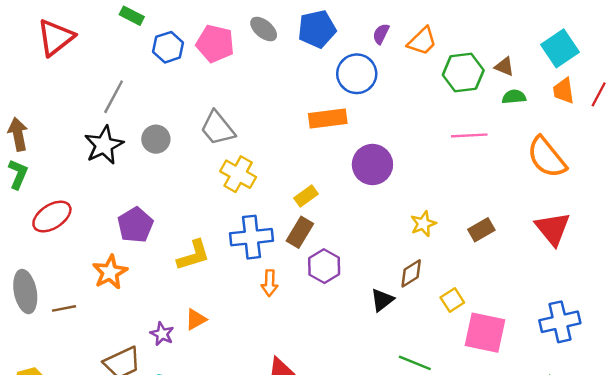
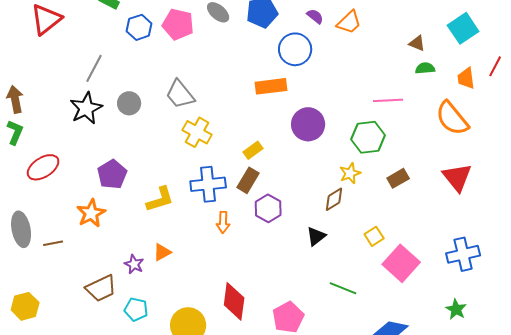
purple semicircle: (381, 34) -> (315, 16), turned 102
green hexagon: (463, 73) -> (368, 137), moved
orange trapezoid: (564, 91) -> (466, 78), moved
brown diamond: (411, 273) -> (334, 199), moved
pink square: (485, 333) -> (401, 263), turned 30

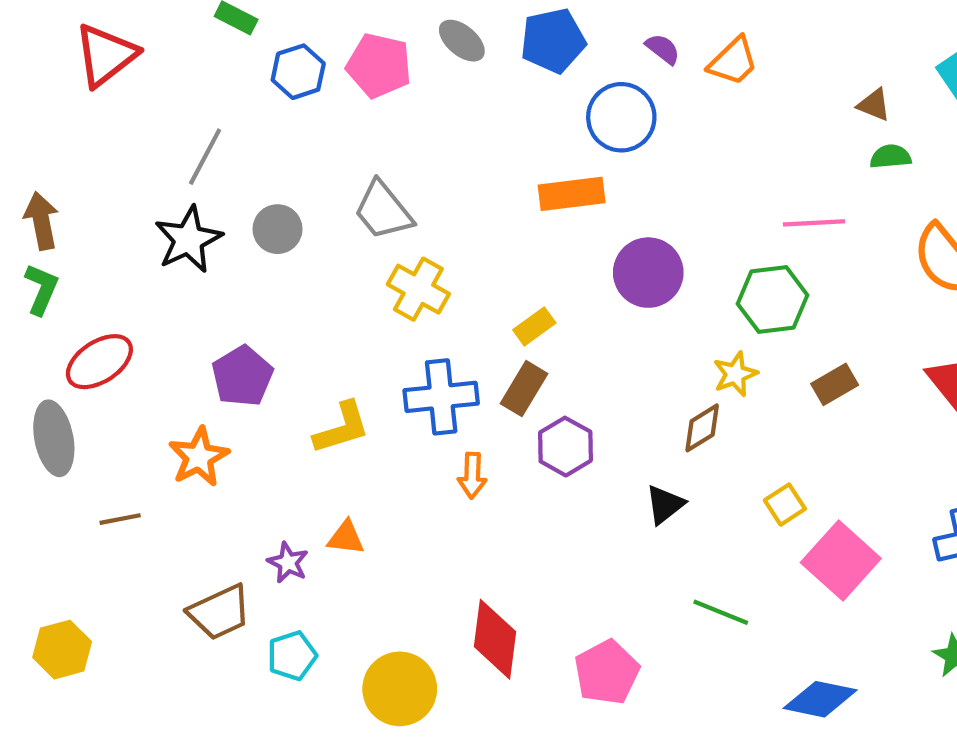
gray ellipse: (21, 229) -> (54, 438), moved
orange triangle: (162, 252) -> (346, 538), turned 36
cyan pentagon: (136, 309) -> (292, 656), turned -30

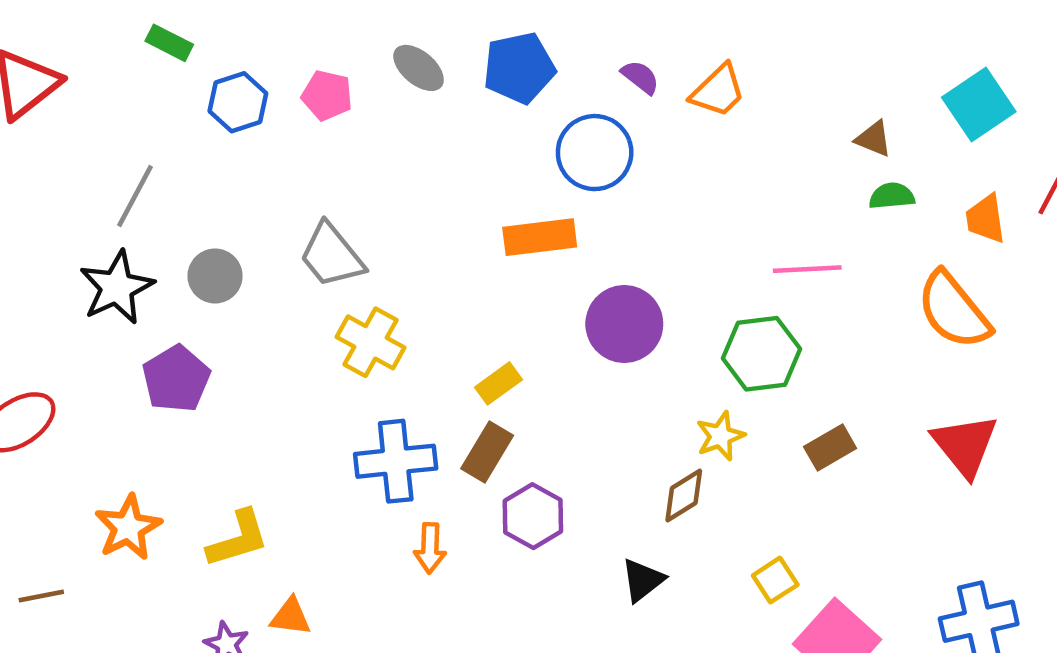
pink pentagon: (379, 65) -> (327, 95), size x0.7
purple pentagon: (242, 376) -> (176, 379), moved
yellow L-shape: (342, 428) -> (238, 539), moved

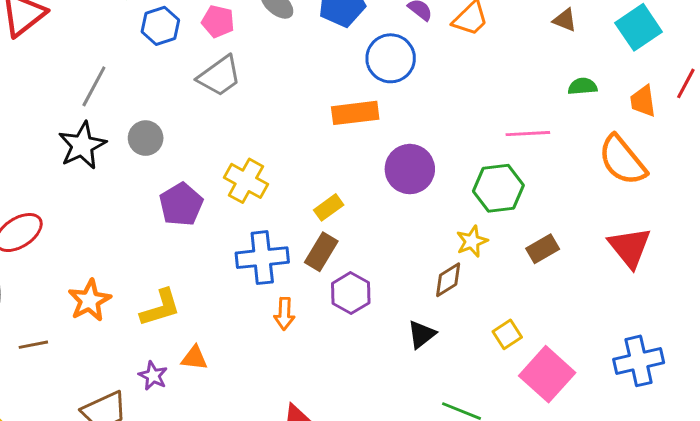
brown triangle: (874, 139) -> (565, 20), moved
gray trapezoid: (332, 255) -> (219, 76), moved, turned -87
purple pentagon: (176, 379) -> (181, 204), moved

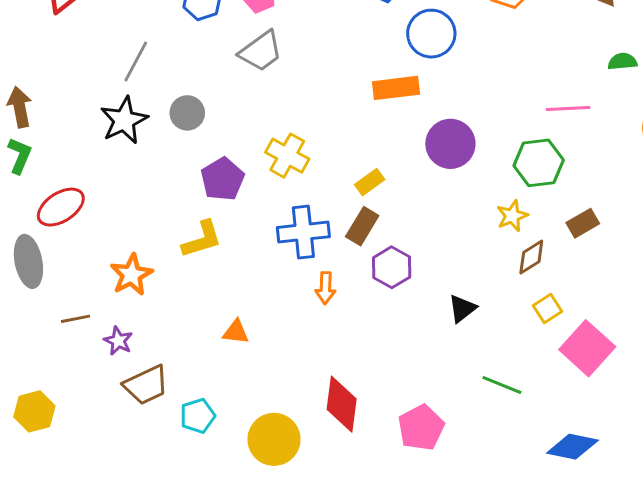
brown diamond: (448, 280) -> (531, 257), moved
yellow L-shape: (160, 308) -> (202, 239), moved
purple star: (153, 376) -> (118, 341), moved

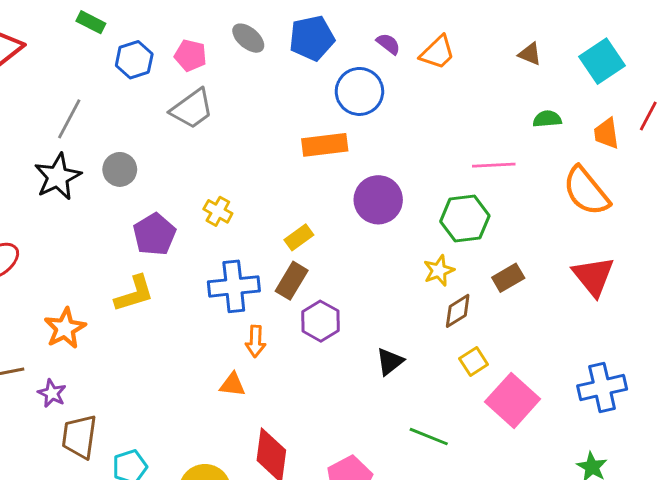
yellow cross: (287, 156) -> (218, 211), size x0.7
orange triangle: (236, 332) -> (232, 385), moved
brown trapezoid: (146, 385) -> (79, 437), turned 123

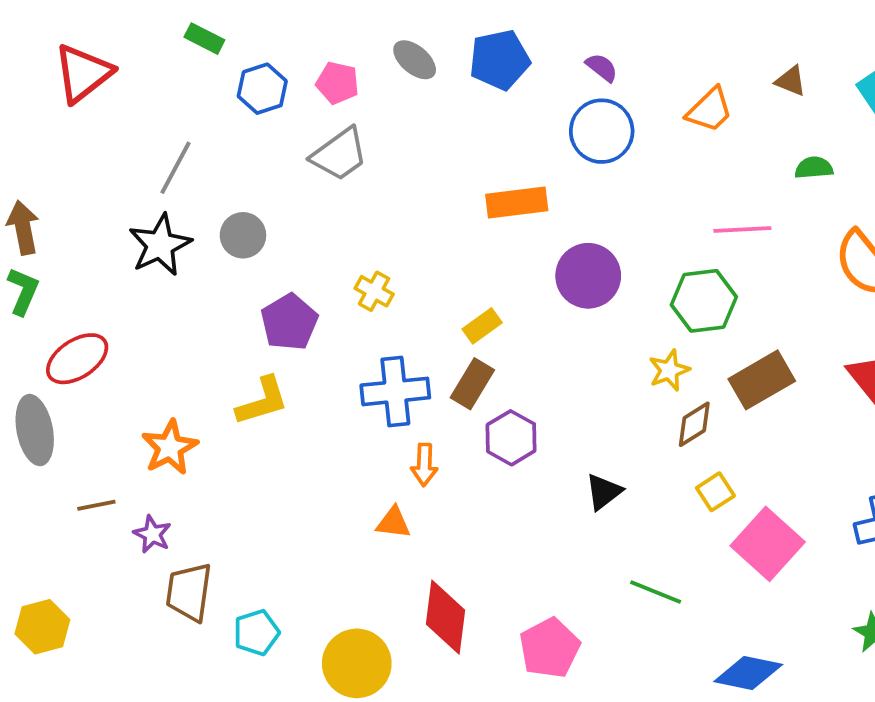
orange trapezoid: (437, 52) -> (710, 110), moved
blue circle: (359, 91) -> (602, 131), moved
brown rectangle: (508, 278) -> (762, 380), size x1.5

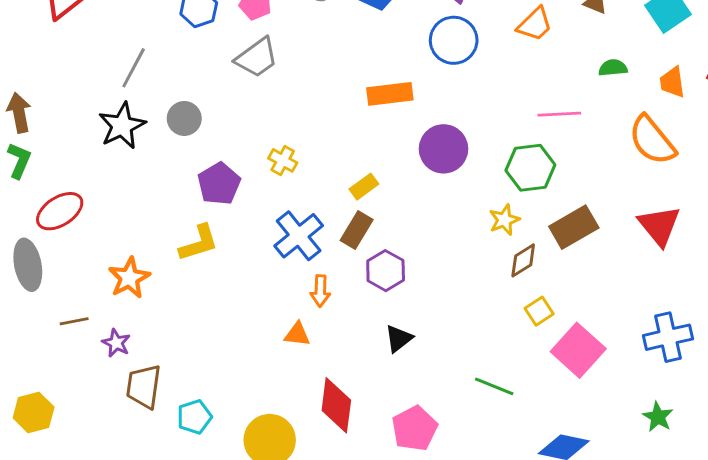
blue cross: (395, 391) -> (299, 236), turned -33
black triangle: (604, 492) -> (399, 339), moved

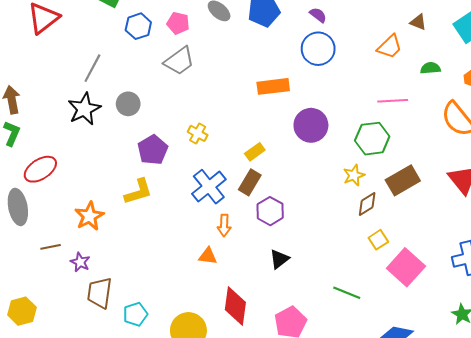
orange trapezoid: (535, 24) -> (390, 47), moved

